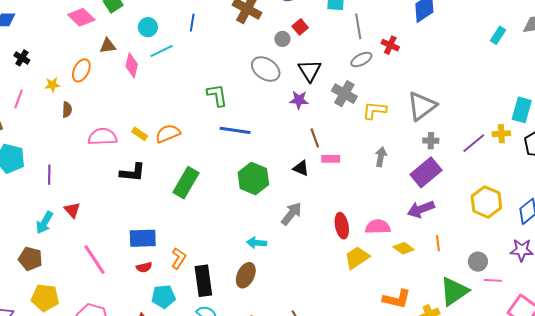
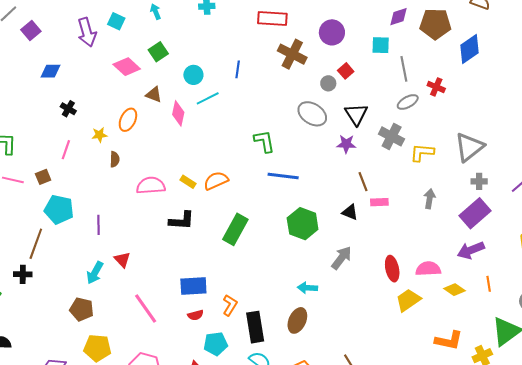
brown triangle: (108, 46) -> (154, 95), turned 30

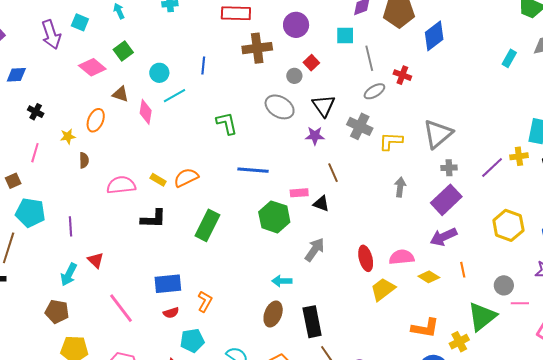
brown cross: (292, 54) -> (257, 48), turned -32
green L-shape: (264, 141) -> (227, 123), moved
pink rectangle: (379, 202) -> (299, 193), moved
black rectangle: (255, 327) -> (312, 322), moved

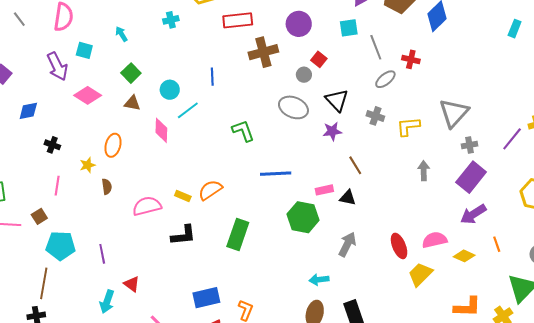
pink diamond: (92, 67) -> (88, 95), moved
brown triangle: (120, 94) -> (132, 103), moved
gray cross: (360, 126) -> (375, 116), size x0.7

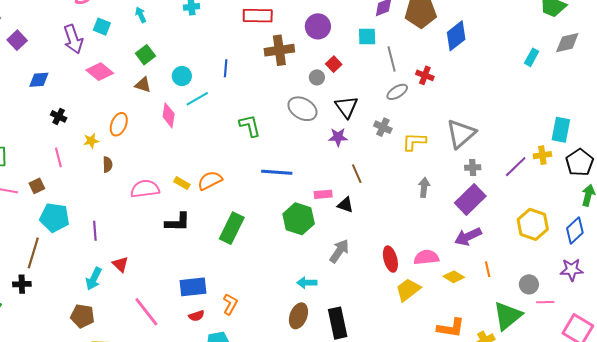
pink line: (57, 186) -> (58, 157), turned -30

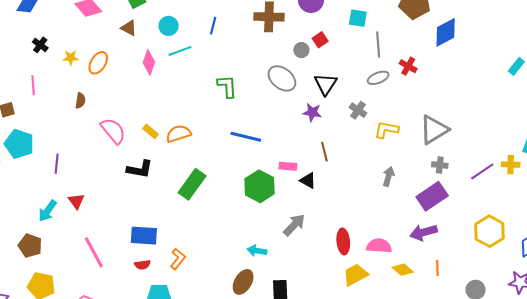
yellow star: (91, 141) -> (71, 58), moved
pink semicircle: (145, 189) -> (113, 131), turned 48

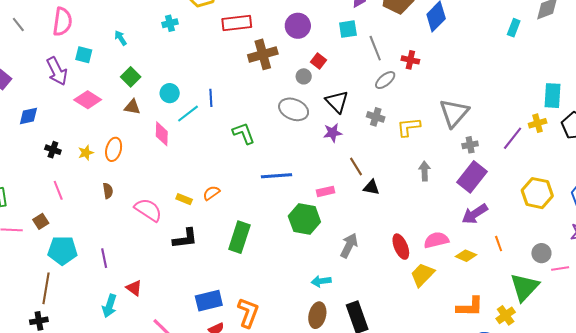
blue line: (213, 26) -> (211, 98), moved
orange semicircle: (179, 134) -> (211, 193), size x0.7
black triangle: (308, 180) -> (371, 187), moved
orange L-shape: (178, 259) -> (248, 313), size x1.4

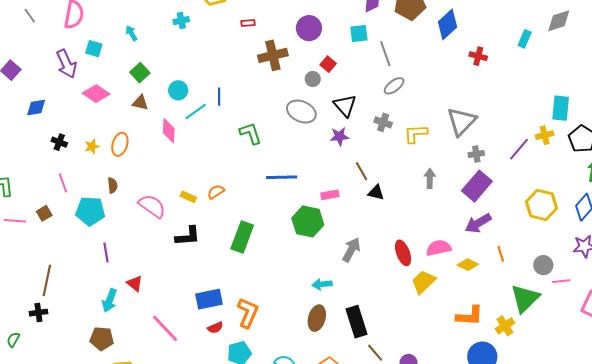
red rectangle: (237, 23) -> (248, 23), size x0.5
red cross: (410, 60) -> (478, 56), moved
cyan pentagon: (62, 250) -> (90, 211), moved

